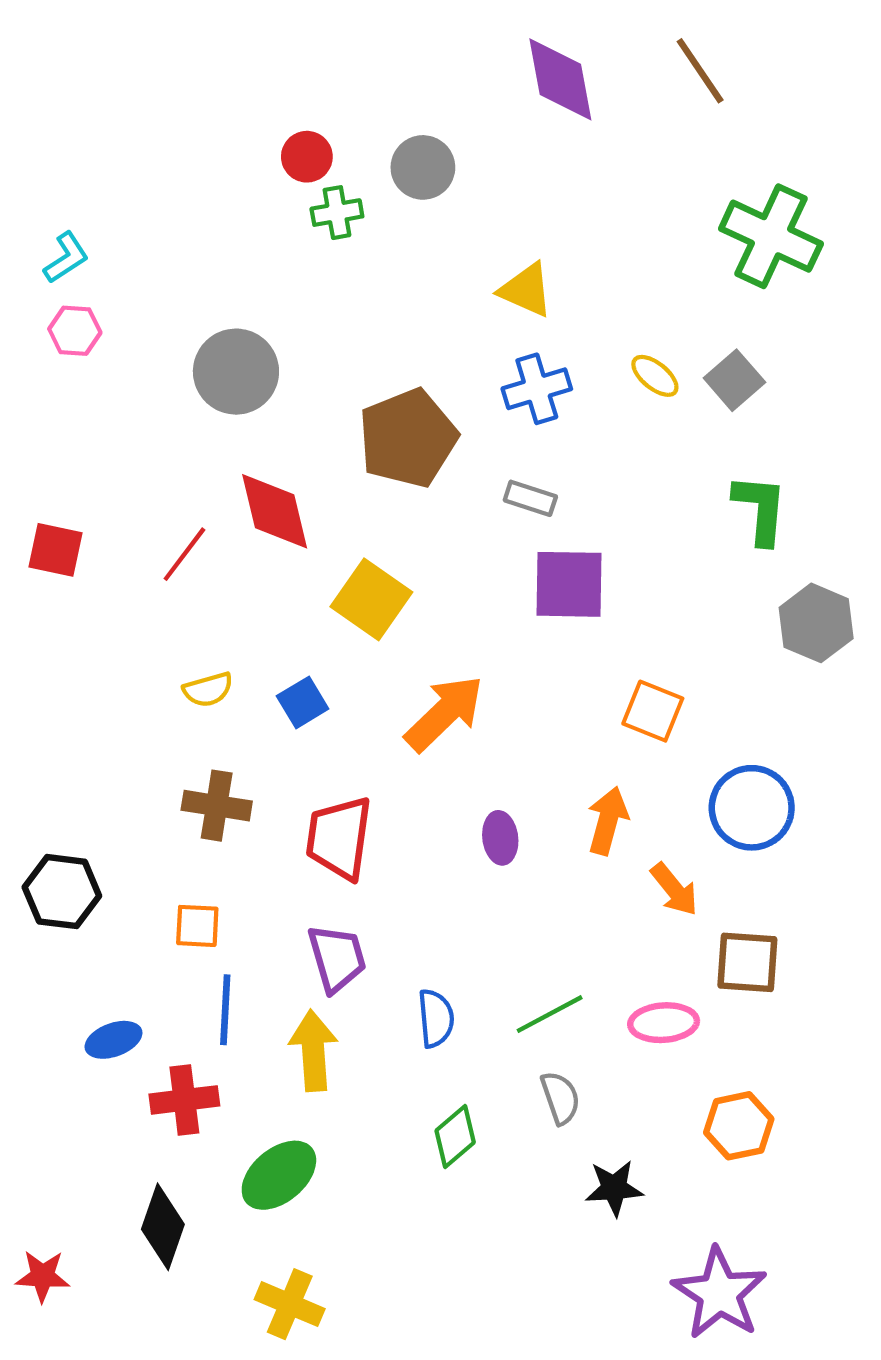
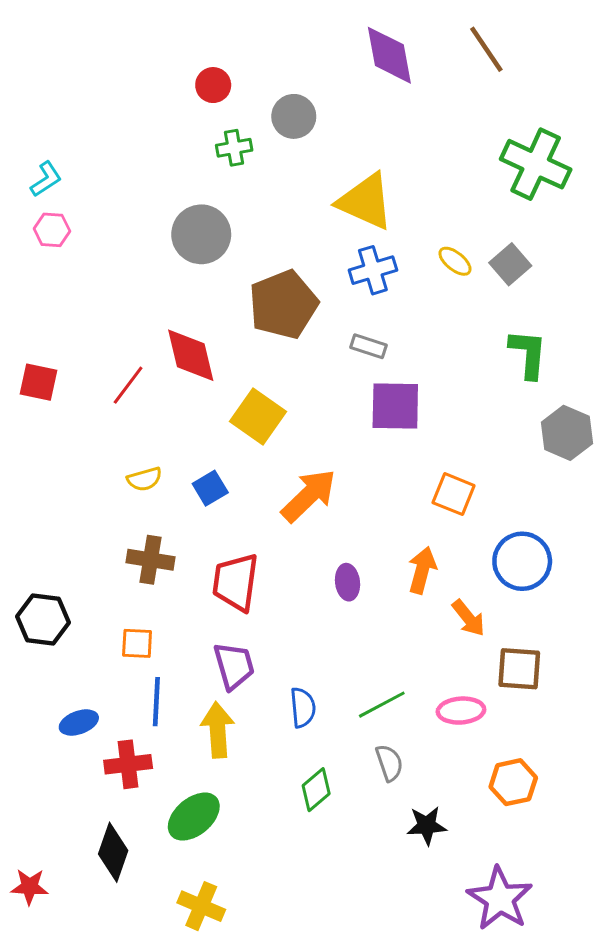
red circle: (307, 157) -> (213, 85), moved
yellow triangle: (526, 290) -> (365, 201), size x1.5
gray circle: (236, 372) -> (201, 234), moved

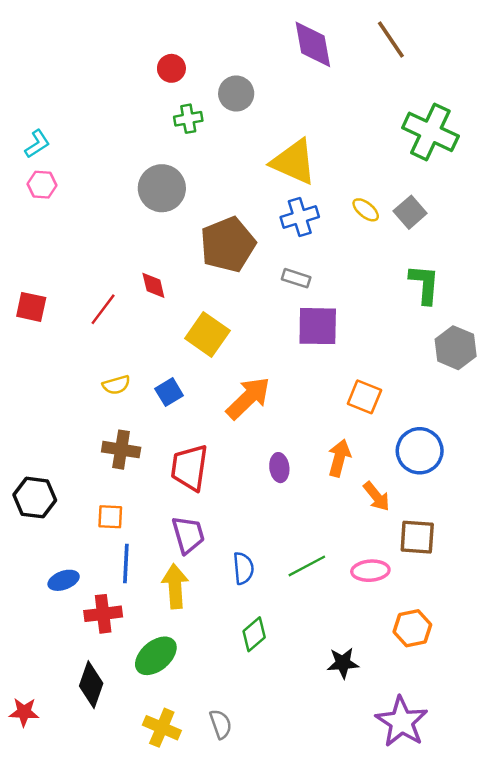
red diamond: (191, 355) -> (153, 285), size x0.6
gray semicircle: (389, 763) -> (221, 724), moved

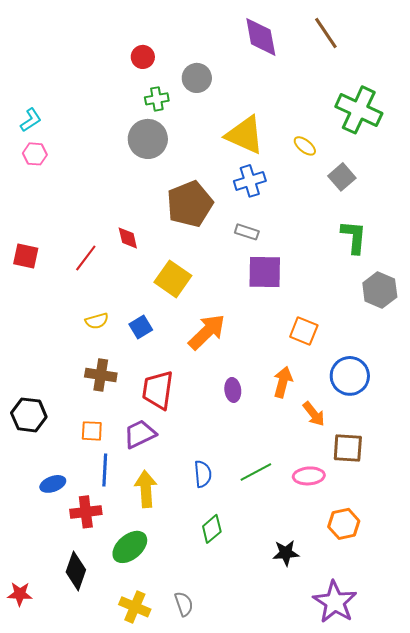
gray circle: (162, 188) -> (148, 139), moved
yellow ellipse: (366, 210) -> (305, 146), moved
purple trapezoid: (188, 535) -> (140, 434), moved, turned -100

